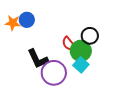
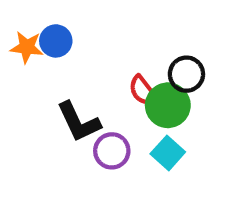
cyan square: (81, 65) -> (168, 153), moved
purple circle: (54, 73) -> (112, 151), size x0.7

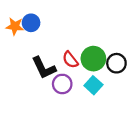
black circle: (186, 74) -> (116, 63), moved
red semicircle: (143, 91) -> (70, 60), moved

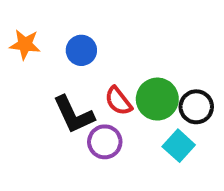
blue circle: (31, 23) -> (81, 50), moved
cyan square: (93, 85) -> (179, 146), moved

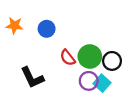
black L-shape: (74, 115) -> (32, 78), moved
purple circle: (105, 142) -> (89, 81), moved

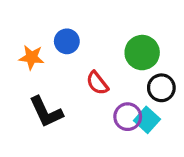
orange star: (14, 25) -> (32, 57), moved
green circle: (90, 57) -> (142, 53), moved

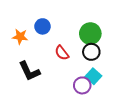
black circle: (161, 88) -> (91, 52), moved
purple circle: (128, 117) -> (82, 85), moved

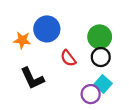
blue circle: (43, 26) -> (47, 29), size x1.5

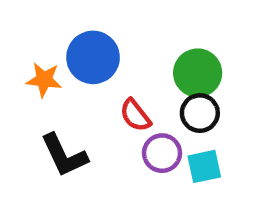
cyan square: (103, 84) -> (204, 166), turned 36
purple circle: (91, 94) -> (162, 153), moved

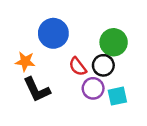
orange star: (44, 80) -> (25, 61), moved
black circle: (200, 113) -> (103, 65), moved

